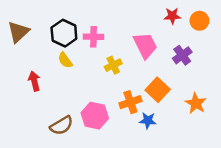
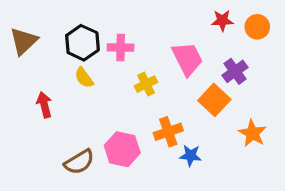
orange square: (158, 90) -> (214, 100), moved

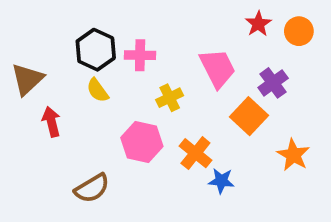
red star: (222, 20) -> (258, 24), turned -30
brown triangle: (24, 41) -> (27, 79), moved
orange cross: (168, 132) -> (195, 153), turned -32
pink hexagon: (122, 149) -> (142, 142), moved

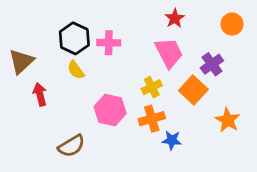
red star: (258, 24) -> (175, 18), moved
yellow cross: (170, 98) -> (152, 87), moved
orange cross: (195, 153) -> (152, 119), turned 35

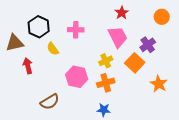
black hexagon: (74, 38) -> (39, 27), moved
brown triangle: (21, 61) -> (15, 43), turned 30
blue star: (172, 140) -> (104, 110), moved

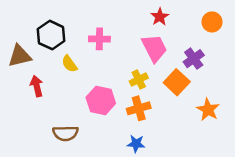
brown semicircle: (50, 102) -> (65, 133), turned 30

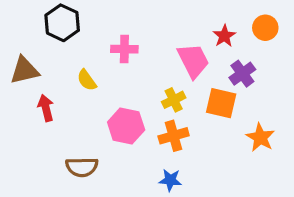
red star: (160, 17) -> (224, 36), moved
black hexagon: (51, 35) -> (62, 23), moved
orange square: (177, 82) -> (221, 103), turned -30

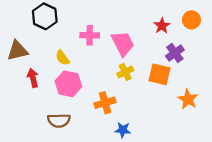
pink trapezoid: (193, 60) -> (123, 44), moved
pink hexagon: (126, 126) -> (68, 84), moved
orange cross: (174, 136) -> (105, 103), moved

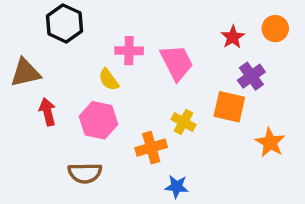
yellow semicircle: (62, 58) -> (109, 80), moved
yellow cross: (125, 72) -> (183, 122), moved, turned -35

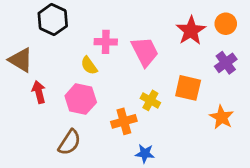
red star: (233, 37) -> (191, 31), size x1.5
brown triangle: (25, 73) -> (21, 60), turned 44
purple cross: (251, 76) -> (226, 63), moved
brown semicircle: (85, 173) -> (69, 142), turned -56

